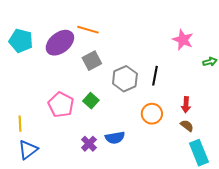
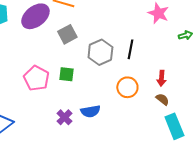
green square: (91, 101) -> (66, 74), turned -35

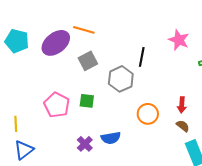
black line: (130, 49) -> (142, 57), moved

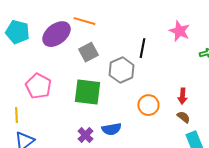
green square: (87, 101) -> (87, 92), size x1.8
pink pentagon: (57, 105) -> (38, 86), moved

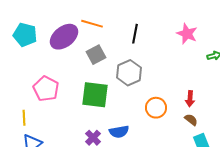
black line: (142, 48) -> (135, 34), moved

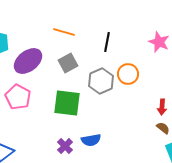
purple ellipse: (64, 37) -> (28, 61), moved
orange circle: (156, 108) -> (128, 74), moved

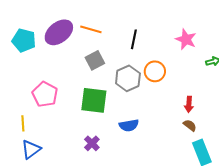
purple ellipse: (28, 61) -> (59, 32), moved
blue semicircle: (91, 140) -> (129, 125), moved

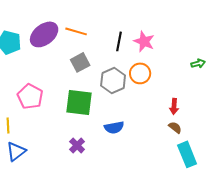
pink star: (186, 39) -> (144, 41), moved

